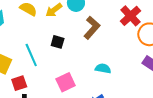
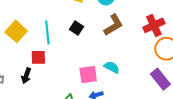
pink square: (66, 82) -> (88, 75), moved
red square: (19, 83) -> (38, 57), moved

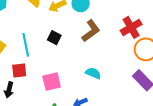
pink square: (88, 75) -> (52, 82), moved

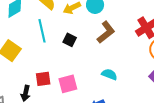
cyan line: (26, 45) -> (42, 31), moved
red square: (19, 70) -> (43, 79), moved

